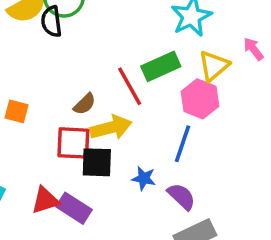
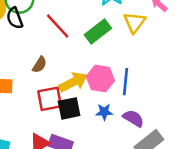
red line: (130, 86) -> (58, 26), moved
pink hexagon: (200, 99) -> (100, 79), moved
brown semicircle: (85, 104) -> (40, 65), moved

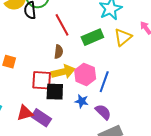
brown semicircle: (40, 65) -> (59, 52), moved, turned -40

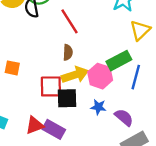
green rectangle: (92, 37) -> (119, 61), moved
blue line: (104, 82) -> (136, 77), moved

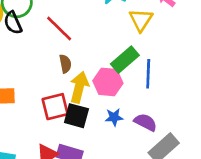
yellow arrow: (75, 75) -> (79, 87), turned -45
black square: (67, 98) -> (76, 116), turned 30

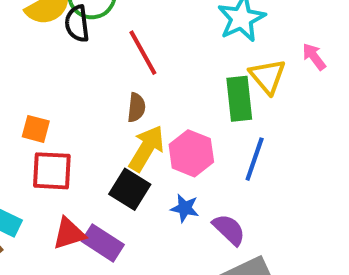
yellow triangle: (141, 20) -> (268, 76), turned -30
green rectangle: (125, 60) -> (239, 99), moved, turned -72
red square: (55, 107) -> (52, 171), moved

